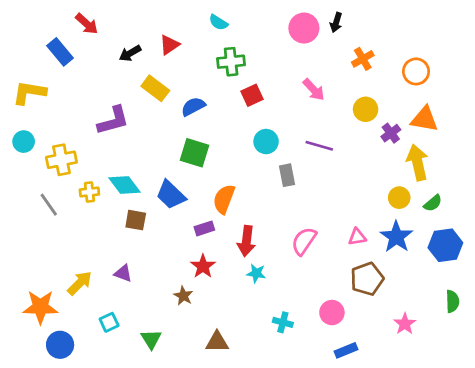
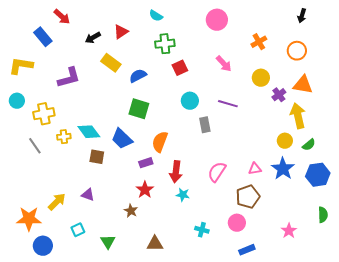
black arrow: (336, 22) -> (302, 16), moved
purple L-shape: (113, 121) -> (69, 78), moved
brown pentagon: (367, 279) -> (248, 197), moved

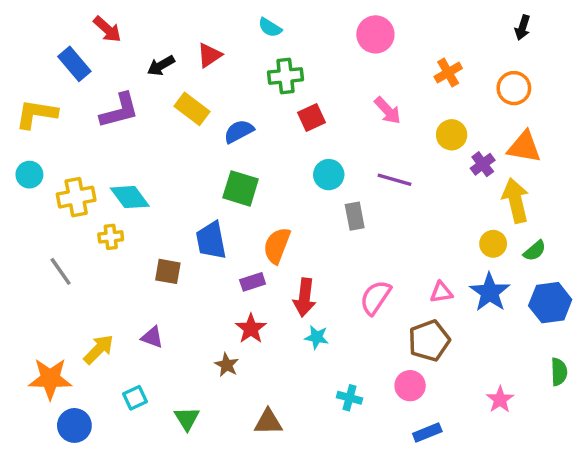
purple L-shape: (69, 78) -> (119, 111), moved
cyan diamond: (89, 132) -> (130, 197), moved
blue trapezoid: (122, 139) -> (211, 240), turned 35
gray line: (35, 146) -> (61, 271), moved

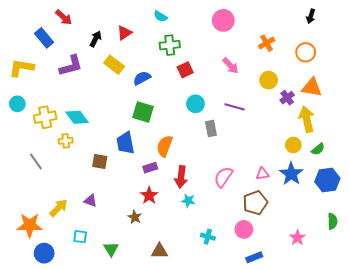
black arrow: (161, 66) -> (96, 39), turned 147
cyan square: (135, 398) -> (80, 237), turned 32

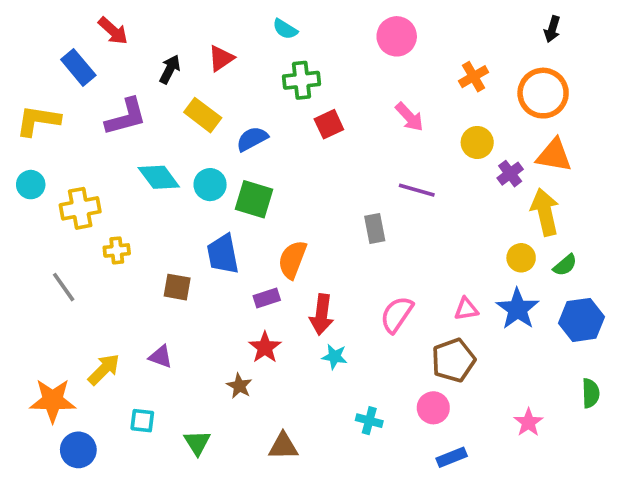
orange circle: (306, 52) -> (543, 93), size x1.4
cyan circle: (195, 104) -> (210, 185), moved
cyan diamond: (77, 117) -> (159, 177), moved

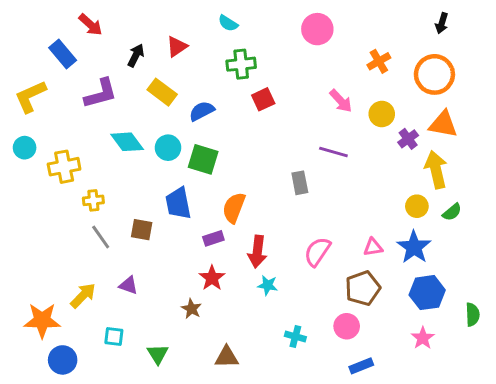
pink arrow: (409, 117) -> (341, 101), moved
yellow L-shape: (38, 121) -> (30, 96), turned -33
gray line: (64, 287) -> (101, 237), moved
blue hexagon: (581, 320) -> (427, 293), moved

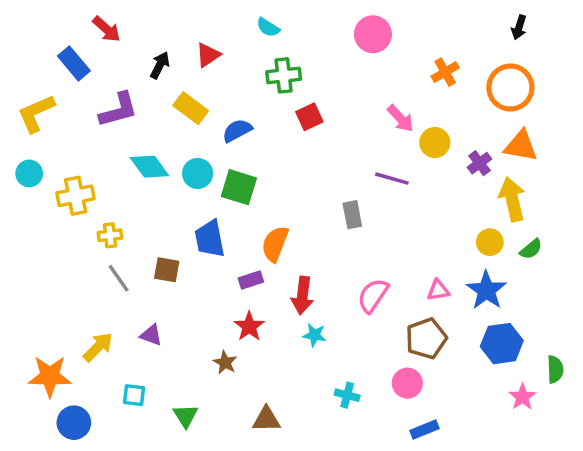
yellow circle: (382, 114) -> (435, 143), moved
pink star: (423, 338) -> (522, 397), moved

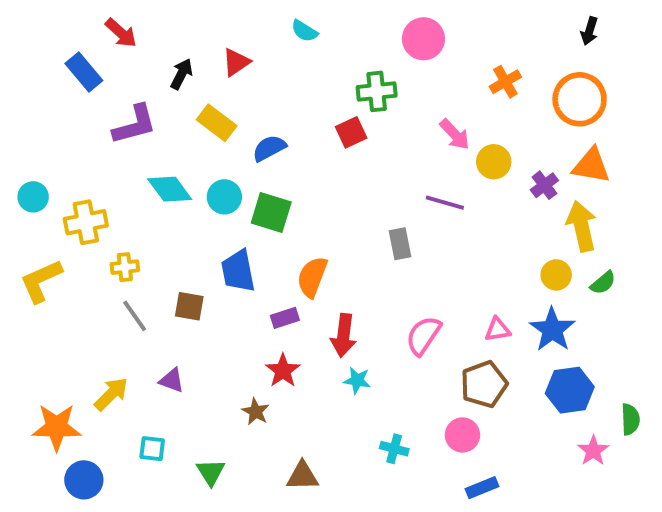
green cross: (284, 75) -> (377, 91), moved
yellow L-shape: (36, 113) -> (41, 281), moved

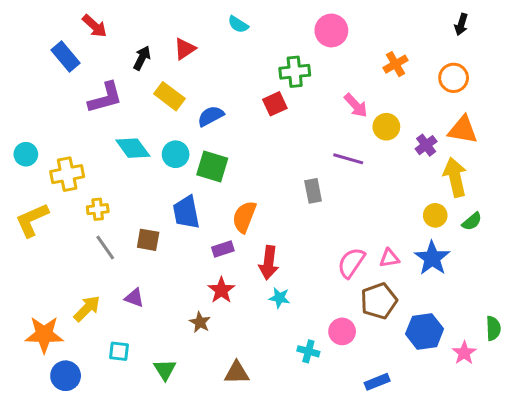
orange circle: (580, 99) -> (454, 78), size x0.7
pink semicircle: (423, 335) -> (351, 263), moved
blue hexagon: (570, 390) -> (425, 331), moved
pink circle: (462, 435) -> (342, 331), moved

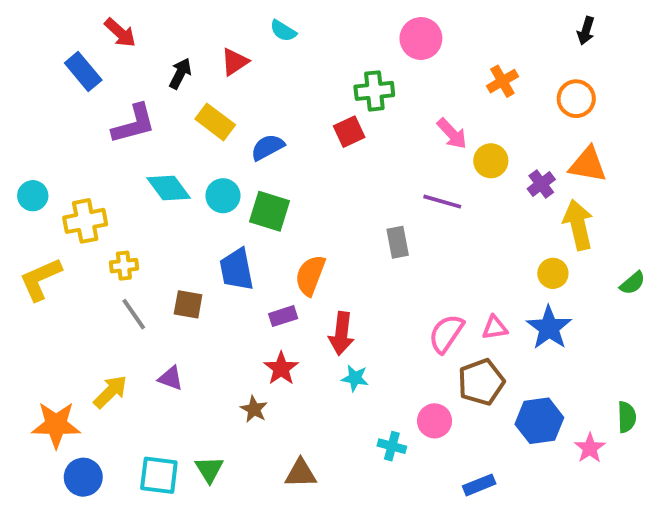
cyan semicircle: (238, 24) -> (283, 31), moved
green semicircle: (472, 221) -> (632, 283), moved
cyan square: (119, 351) -> (159, 475), moved, size x1.5

